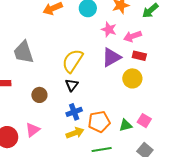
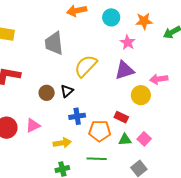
pink arrow: (133, 36) -> (159, 79), moved
gray trapezoid: (24, 52) -> (54, 43), moved
red rectangle: (139, 56) -> (121, 117), moved
black triangle: (72, 85) -> (67, 91), moved
yellow arrow: (75, 133) -> (62, 143), moved

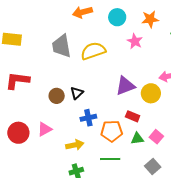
yellow semicircle: (86, 66) -> (93, 51), moved, turned 30
purple triangle: (124, 70) -> (125, 86), moved

